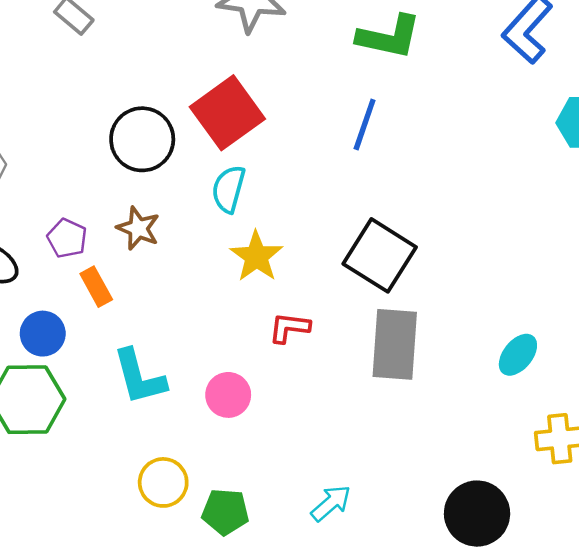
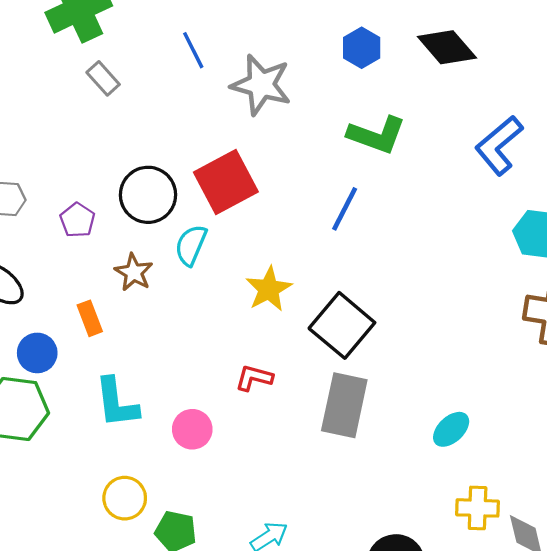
cyan semicircle: (229, 189) -> (191, 245), moved
purple pentagon: (67, 238) -> (77, 220), moved
yellow star: (256, 256) -> (269, 289), moved

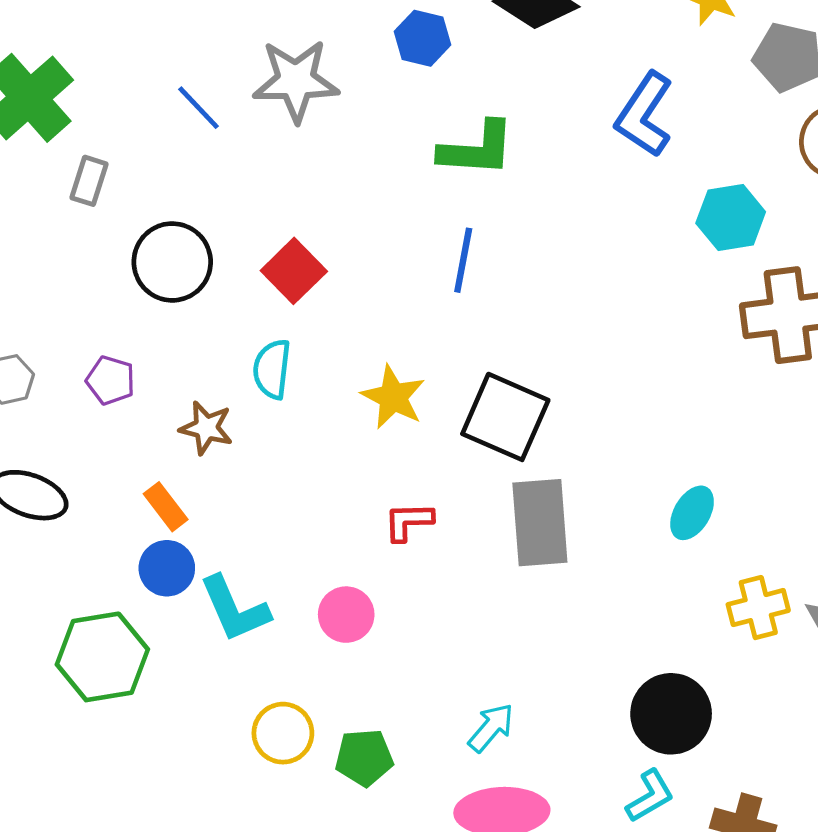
gray rectangle: (103, 78) -> (89, 181), turned 76
gray star: (261, 85) -> (296, 81), moved
red square: (226, 182) -> (294, 271), size x0.7
black circle: (148, 195) -> (172, 262), moved
blue circle: (37, 353) -> (167, 568), moved

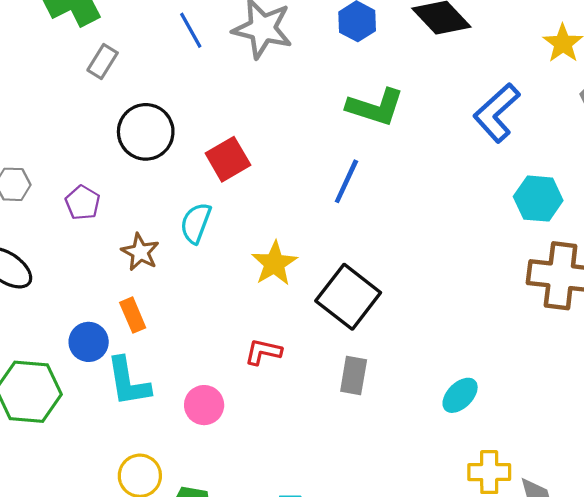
orange rectangle: (166, 507) -> (133, 315), moved
gray rectangle: (540, 523) -> (354, 376), size x0.6

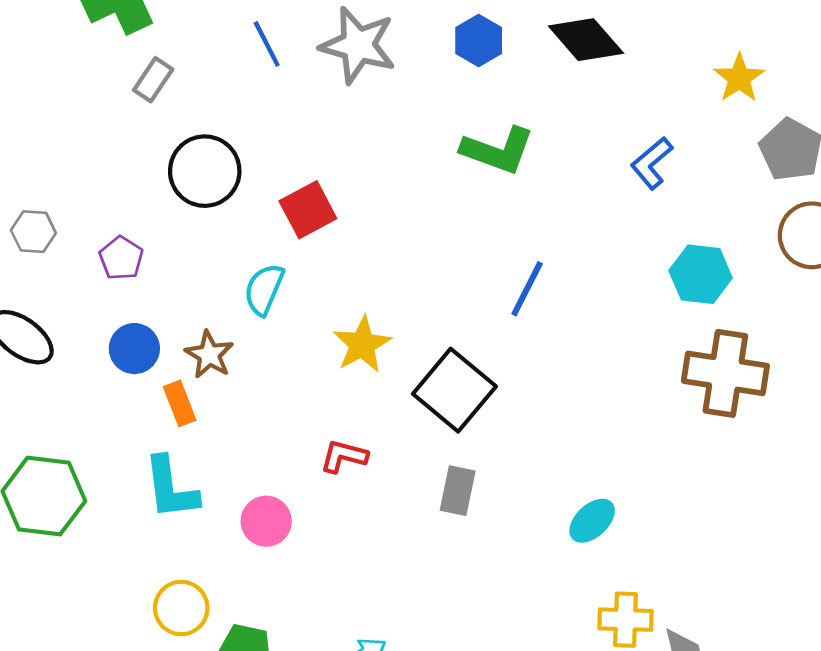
blue L-shape: (497, 113) -> (652, 163), size x0.7
blue line: (346, 181) -> (527, 289), moved
brown star: (140, 252) -> (209, 355), moved
blue circle: (89, 342) -> (134, 349), moved

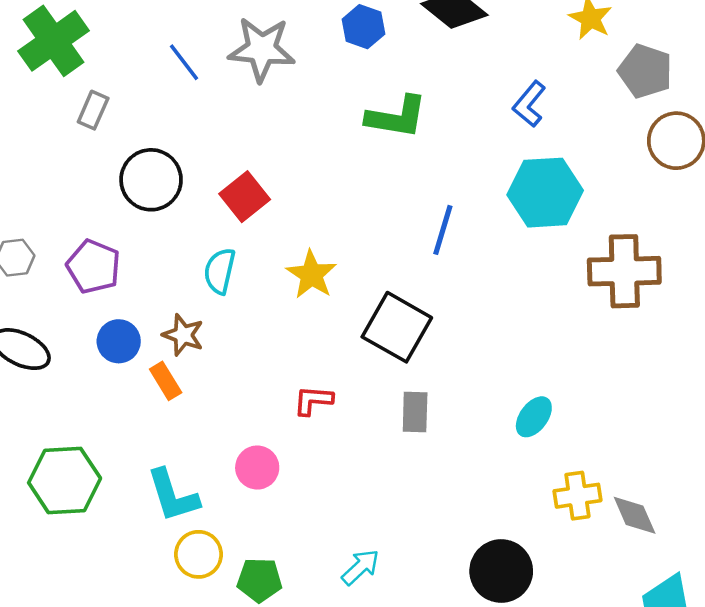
purple pentagon: (121, 258) -> (94, 267), size x1.4
cyan hexagon: (701, 274) -> (545, 193), moved, size x1.4
yellow star: (362, 344) -> (311, 275), moved
cyan L-shape: (171, 488) -> (173, 496), moved

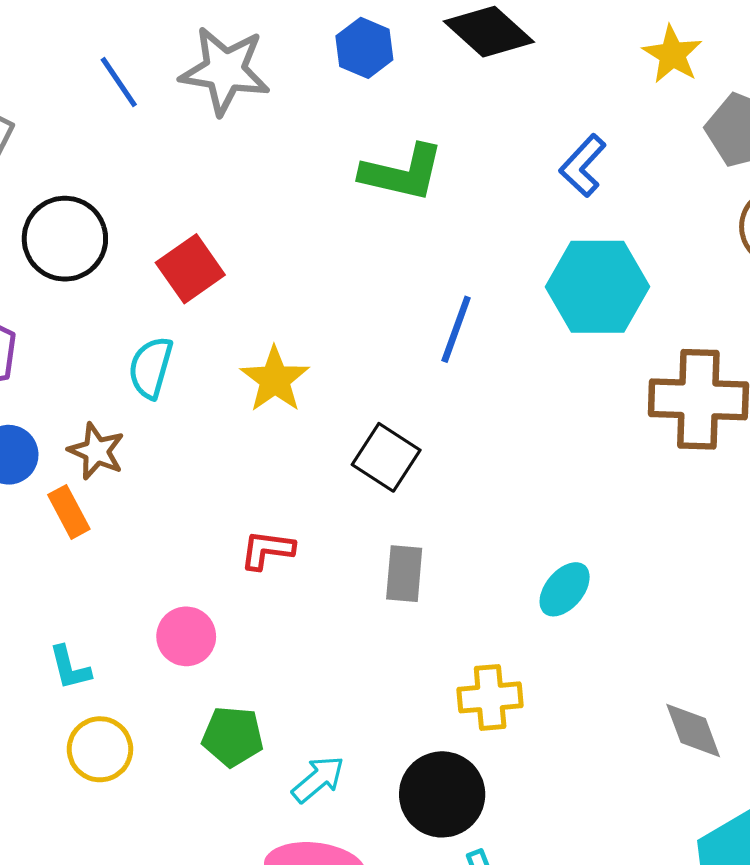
black square: (397, 327) -> (386, 457), size x0.7
cyan L-shape: (173, 496) -> (70, 668), size x0.6
yellow cross: (577, 496) -> (490, 697), moved
black circle: (501, 571) -> (442, 794), moved
green pentagon: (259, 580) -> (233, 736), moved

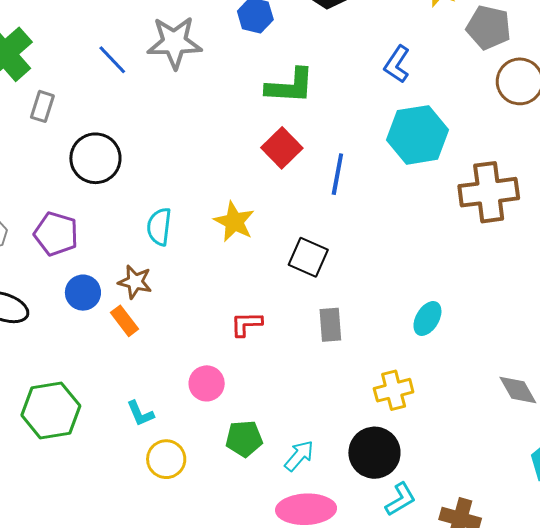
red square: (190, 269) -> (282, 148), moved

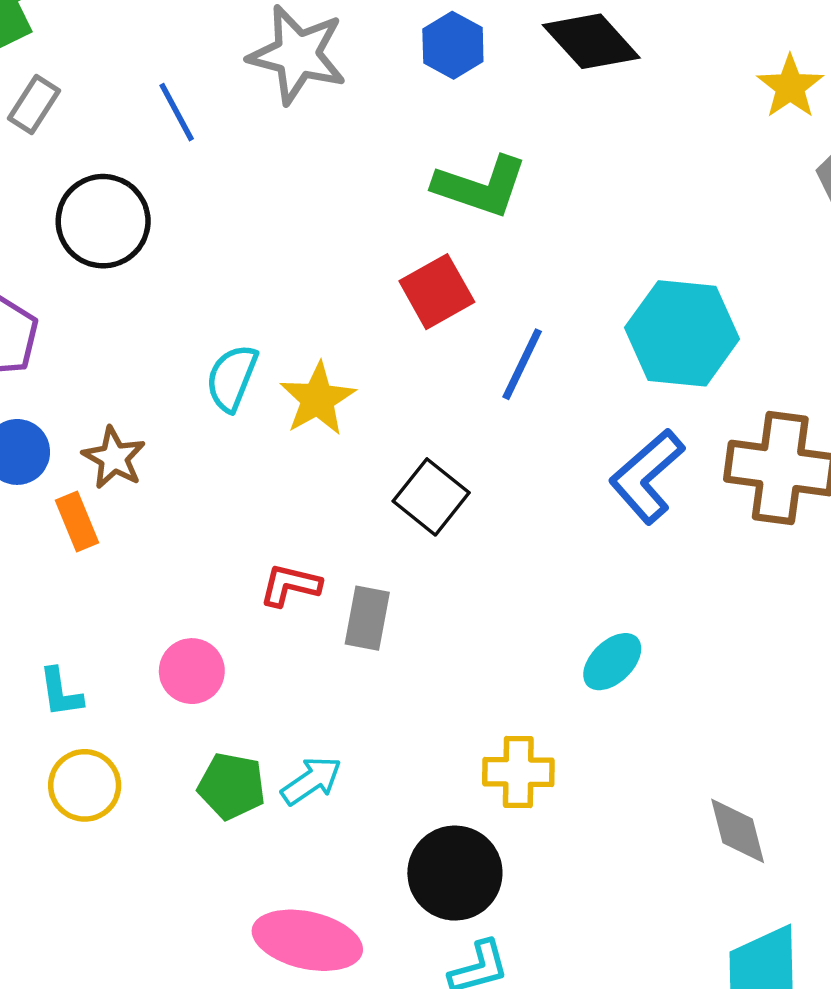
blue line: (112, 60) -> (177, 112), moved
blue L-shape: (397, 64) -> (647, 476), moved, size x1.4
cyan semicircle: (159, 227) -> (232, 378), moved
gray rectangle: (330, 325) -> (367, 618), moved
cyan arrow: (299, 456) -> (311, 781), moved

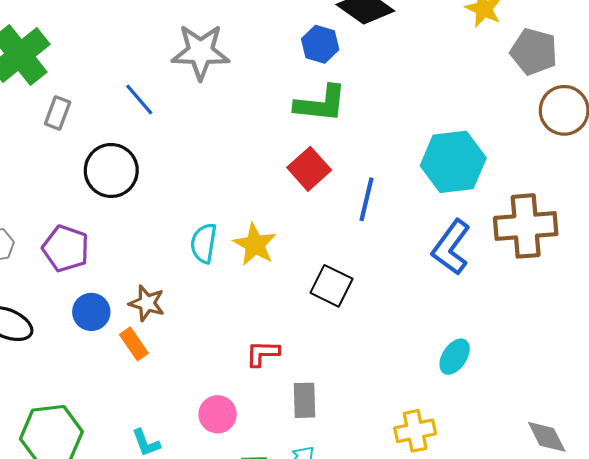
blue hexagon: (453, 45) -> (320, 44), moved
gray rectangle: (367, 618) -> (305, 400), moved

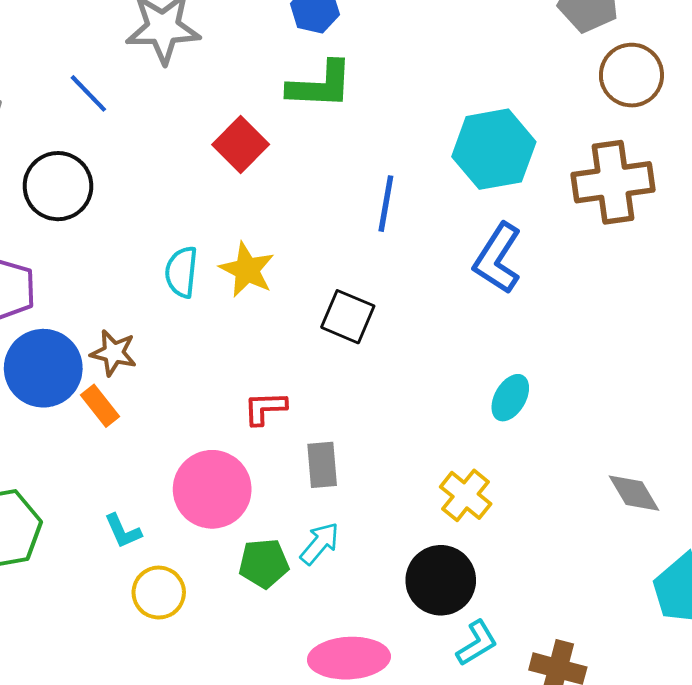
red square: (309, 169) -> (241, 145), moved
brown cross: (526, 226) -> (613, 182), moved
blue circle: (91, 312) -> (43, 368), size x1.6
pink circle: (218, 414) -> (212, 489), size x1.6
yellow cross: (415, 431) -> (466, 495), turned -36

